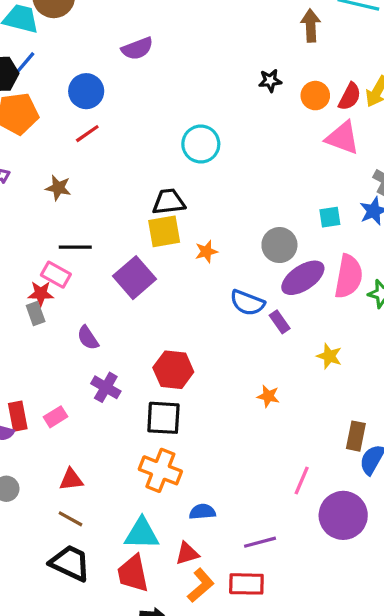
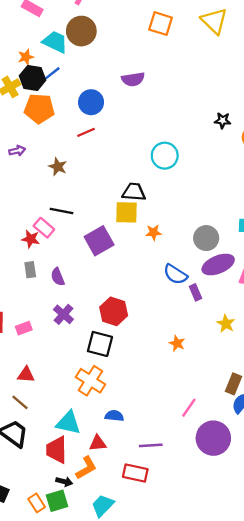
gray rectangle: (36, 314) -> (30, 270), moved
orange L-shape: (201, 585) -> (86, 468), moved

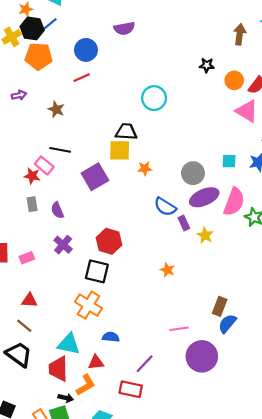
yellow star: (226, 324) -> (205, 235), moved
pink line: (189, 408) -> (179, 329), turned 48
purple line: (151, 445) -> (145, 364), turned -42

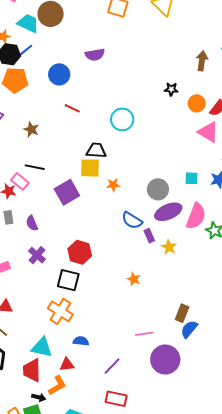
red line: (82, 78) -> (72, 108), moved, turned 49
red rectangle: (131, 389) -> (116, 399), moved

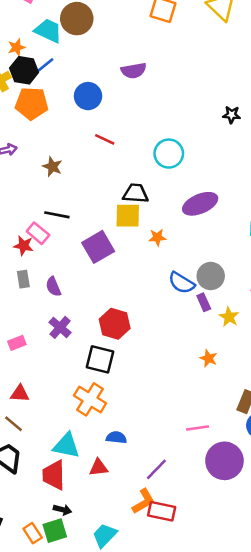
gray circle: (158, 189) -> (211, 276), moved
purple ellipse: (168, 212) -> (200, 204), moved
orange star: (134, 279) -> (208, 358), moved
orange L-shape: (57, 386) -> (143, 501), moved

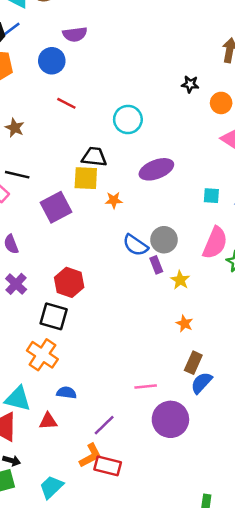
purple semicircle: (134, 71) -> (75, 34), moved
orange star: (208, 358) -> (185, 323), moved

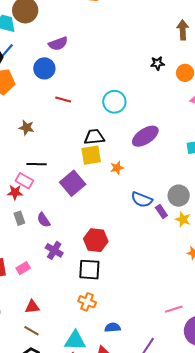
gray circle: (164, 240) -> (179, 196), moved
orange cross: (42, 355) -> (87, 302), size x0.7

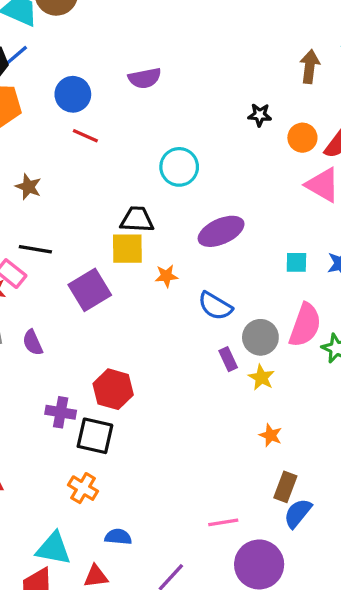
purple semicircle: (58, 44) -> (145, 78), moved
red line: (63, 100) -> (85, 136), moved
blue semicircle: (142, 200) -> (215, 306), moved
purple cross: (54, 250) -> (61, 412), moved, turned -30

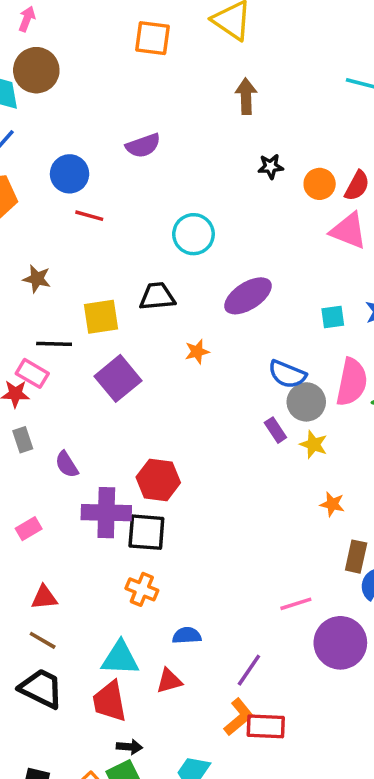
brown arrow: (310, 67) -> (246, 96), moved
yellow square: (127, 249) -> (101, 317), moved
blue semicircle: (215, 306) -> (287, 374), moved
purple semicircle: (33, 343) -> (67, 465), moved
purple cross: (61, 412) -> (106, 513), size x1.5

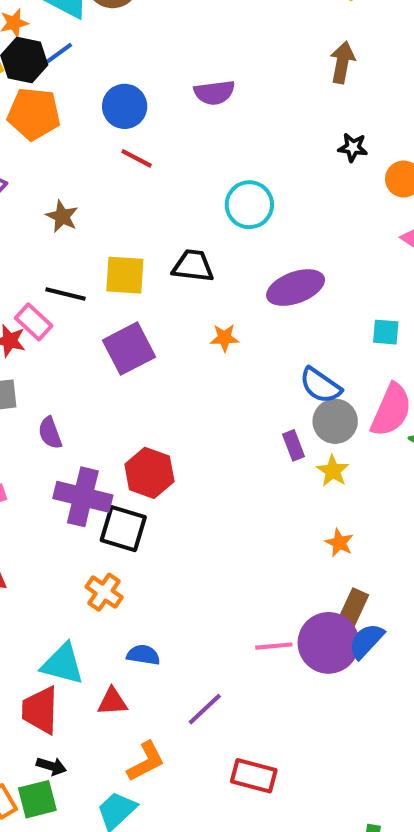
purple circle: (340, 643) -> (328, 643), moved
orange L-shape: (239, 717) -> (146, 762), moved
red rectangle: (266, 726) -> (254, 776), moved

